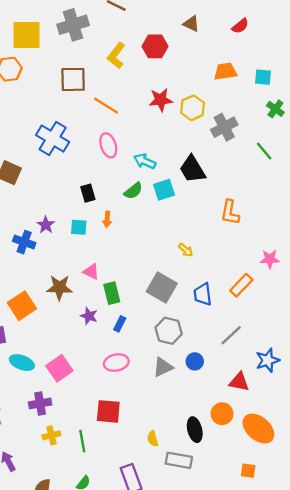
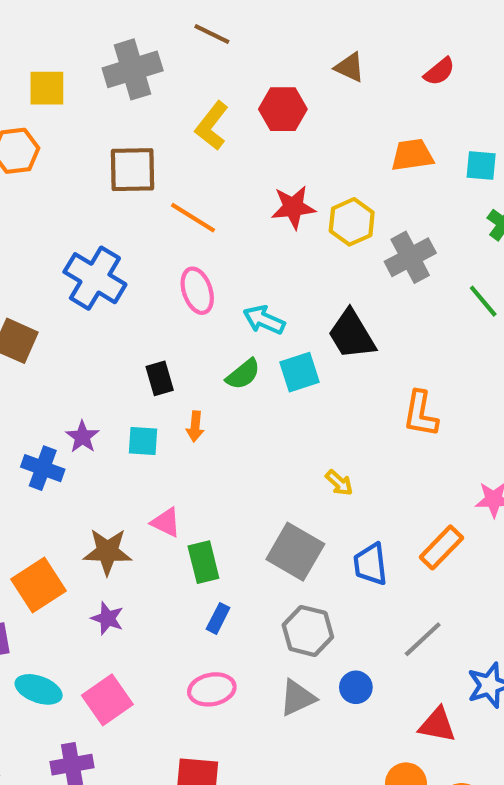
yellow square: (26, 35) -> (47, 88), size x0.7
purple star: (89, 316) -> (107, 618), moved

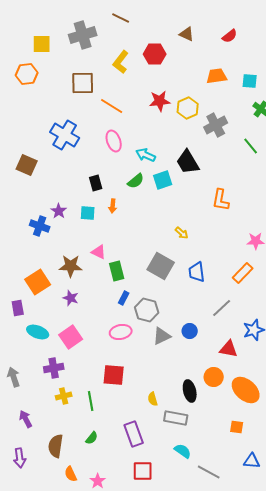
orange rectangle: (441, 547) -> (243, 273), moved
gray hexagon: (308, 631) -> (147, 310), moved

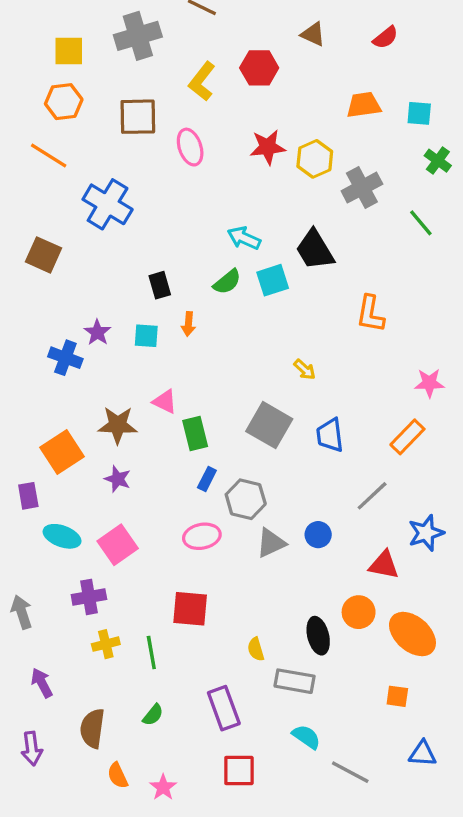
orange hexagon: (27, 74) -> (64, 102), moved
orange line: (112, 106) -> (49, 155), moved
pink ellipse: (114, 141) -> (190, 147), moved

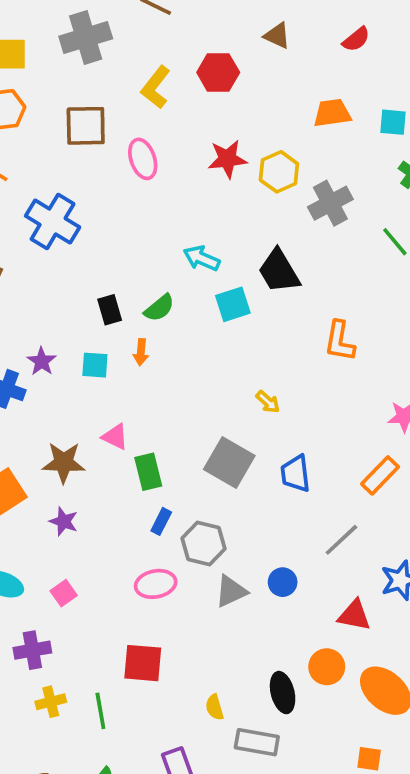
green semicircle: (227, 282) -> (159, 308), moved
pink square: (118, 545) -> (64, 593), size x0.6

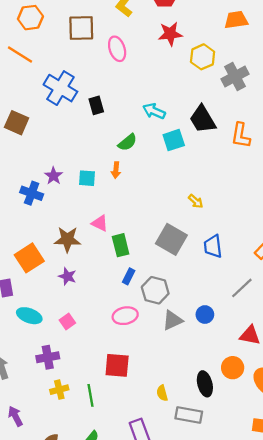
red star: (227, 159) -> (170, 34), moved
black rectangle: (110, 310) -> (96, 105), moved
orange L-shape: (340, 341) -> (241, 135), moved

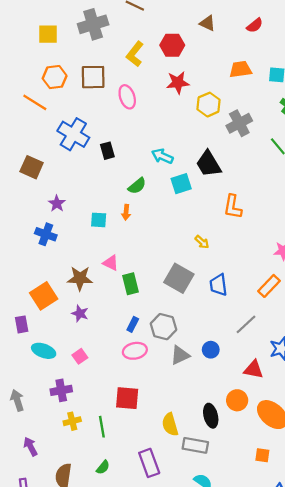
orange hexagon: (30, 18) -> (55, 77), moved
orange L-shape: (241, 135) -> (233, 207), moved
purple star: (54, 176) -> (57, 203), moved
blue rectangle: (129, 276) -> (133, 324), moved
yellow semicircle: (162, 393) -> (170, 424), size x1.5

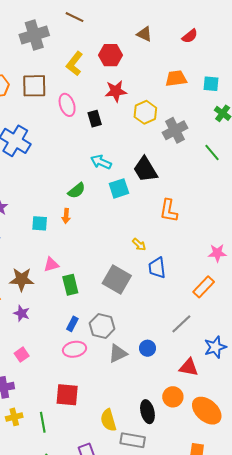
black rectangle: (107, 151) -> (95, 119), moved
pink triangle: (111, 263) -> (51, 265), turned -42
blue trapezoid: (218, 285) -> (157, 268), moved

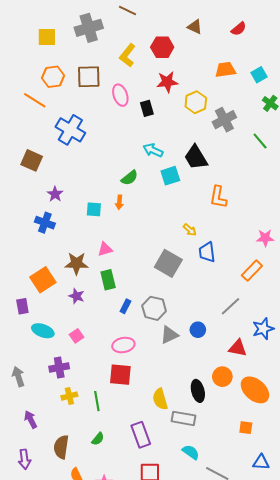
cyan square: (211, 84) -> (259, 75), turned -35
green rectangle: (70, 285) -> (108, 280), moved
pink ellipse: (74, 349) -> (123, 345), moved

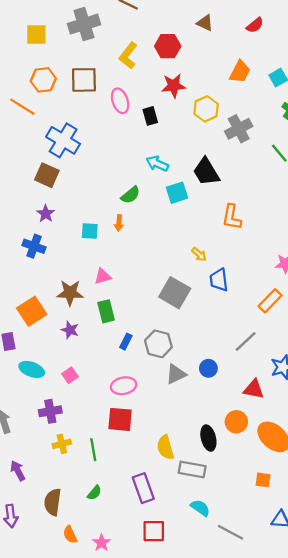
orange trapezoid: (225, 70) -> (240, 72), turned 125
brown square: (32, 160) -> (47, 175), moved

